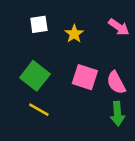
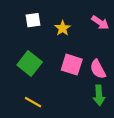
yellow line: (39, 110) -> (33, 102), moved

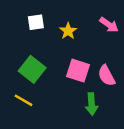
green arrow: (99, 95) -> (92, 104), moved
yellow line: (33, 102) -> (23, 100), moved

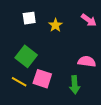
pink square: (78, 71) -> (42, 79), moved
pink semicircle: (106, 76) -> (87, 62), turned 126

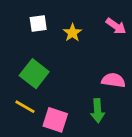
pink square: (42, 79) -> (55, 120), moved

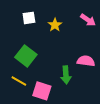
green arrow: (98, 111) -> (66, 75), moved

